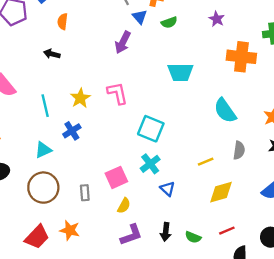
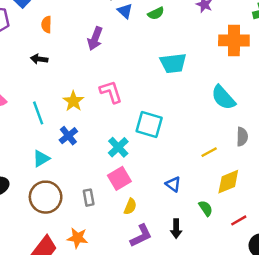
purple arrow: (123, 42) -> (95, 38), moved
cyan cross: (150, 164) -> (118, 147), moved
green semicircle: (193, 237) -> (206, 208), moved, turned -140

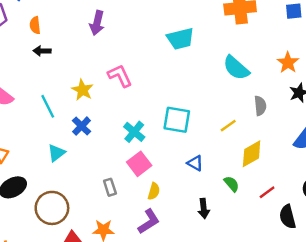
orange semicircle: (46, 25) -> (35, 25), moved
cyan square: (149, 125) -> (177, 120), moved
brown circle: (46, 197) -> (52, 208), moved
purple L-shape: (141, 236) -> (149, 221), moved

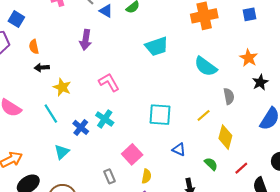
yellow star: (82, 90) -> (62, 87), moved
cyan cross: (134, 132) -> (105, 119), moved
yellow diamond: (252, 154) -> (225, 137), turned -40

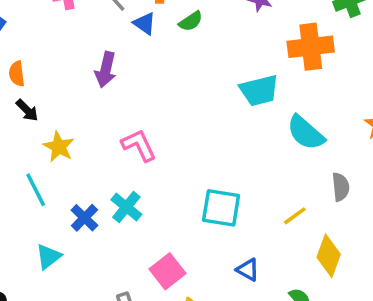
cyan trapezoid: (157, 46) -> (259, 90), moved
black arrow: (42, 68) -> (27, 110), turned -136

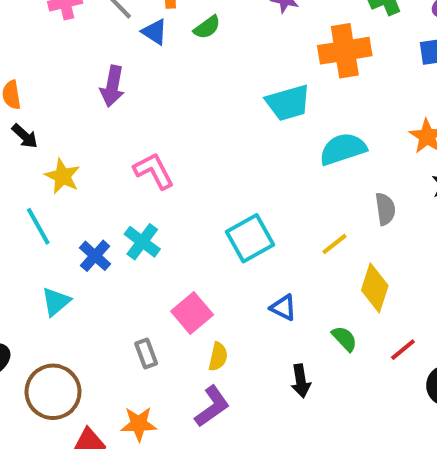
cyan semicircle: (306, 133) -> (343, 149), turned 123
cyan square: (221, 208) -> (250, 238), turned -36

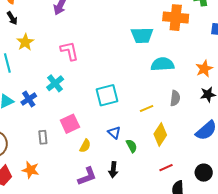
blue cross: (95, 256) -> (29, 99), moved
green semicircle: (344, 339) -> (132, 146), moved
yellow semicircle: (218, 357) -> (85, 146), moved
purple L-shape: (212, 406) -> (87, 176), moved

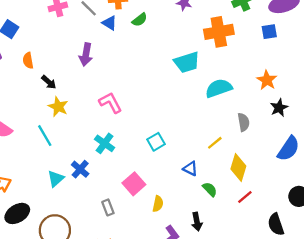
black arrow: (12, 18) -> (49, 82), moved
cyan square: (107, 95) -> (156, 142), moved, size x0.7
blue triangle: (114, 132) -> (190, 169), moved
red line: (166, 168) -> (245, 197), moved

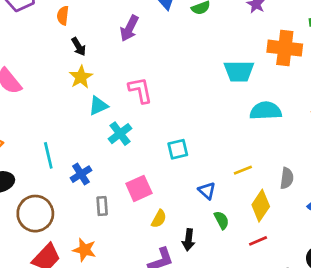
gray semicircle: (244, 122) -> (287, 178), moved
cyan line: (45, 136) -> (48, 155), moved
blue cross: (80, 169) -> (81, 174), moved
cyan triangle: (56, 179) -> (98, 106), moved
black arrow: (197, 222) -> (188, 240), moved

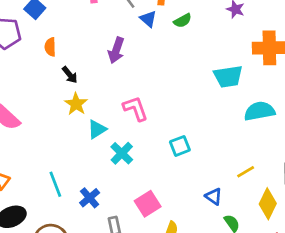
cyan square: (178, 149) -> (180, 146), moved

